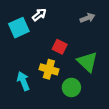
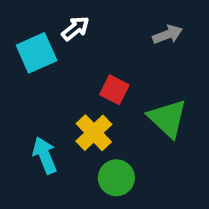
yellow cross: (49, 69) -> (94, 133), turned 30
green circle: (71, 87) -> (116, 178), moved

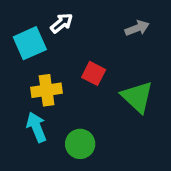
yellow cross: (94, 133) -> (47, 90), moved, turned 36
green circle: (116, 178) -> (80, 144), moved

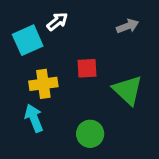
red square: (94, 73) -> (87, 68), turned -30
green circle: (80, 144) -> (90, 134), moved

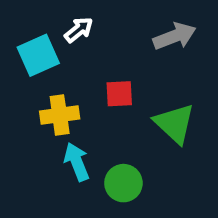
gray arrow: (128, 26) -> (175, 36), size x1.4
cyan arrow: (34, 118) -> (77, 162), moved

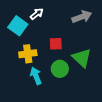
cyan square: (38, 55) -> (18, 26), turned -30
green circle: (123, 183) -> (60, 69), moved

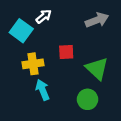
green circle: (60, 69) -> (87, 99), moved

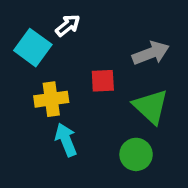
gray arrow: (97, 20) -> (151, 53), moved

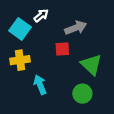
gray arrow: (151, 53) -> (76, 28), moved
yellow cross: (51, 99) -> (20, 60), moved

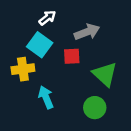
cyan square: (20, 29) -> (40, 45), moved

